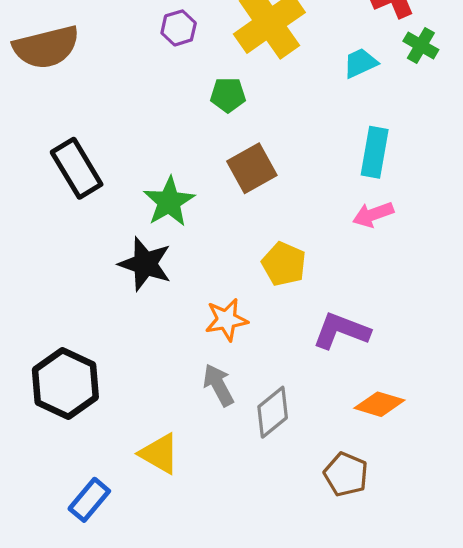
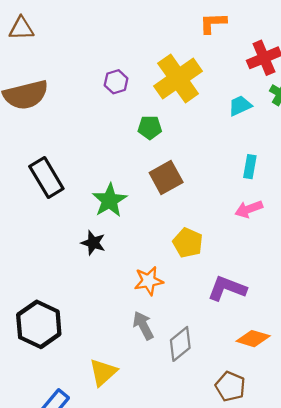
cyan rectangle: (375, 152) -> (250, 167), size x0.7
black star: (145, 264) -> (93, 243), size x0.7
yellow triangle: (159, 454) -> (103, 372), turned 48

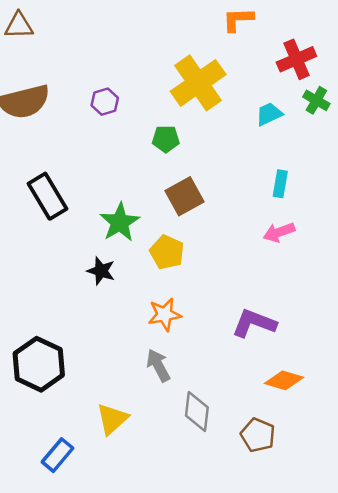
purple hexagon: (116, 82) -> (105, 102), moved
yellow pentagon: (188, 243) -> (167, 252), moved
gray diamond: (180, 344) -> (197, 412), moved, turned -44

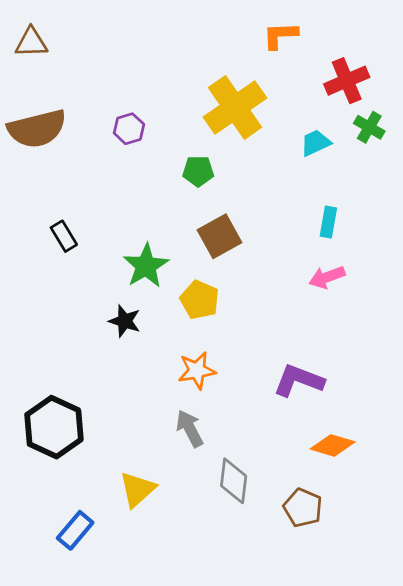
black rectangle: (48, 196) -> (64, 236), size x0.6

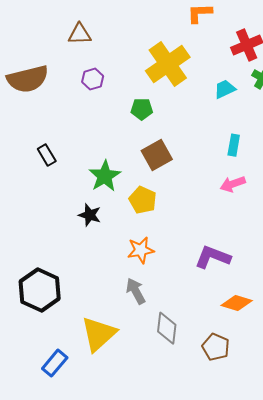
brown triangle: (31, 42) -> (80, 34), moved
yellow triangle: (137, 489) -> (99, 334), size x1.4

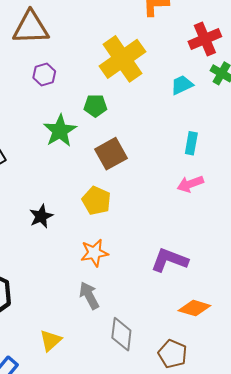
brown triangle: (80, 34) -> (31, 28), size x1.5
green star: (105, 176) -> (60, 131), moved
black star: (90, 215) -> (41, 216), turned 30
yellow triangle: (99, 334) -> (51, 340), size x0.6

